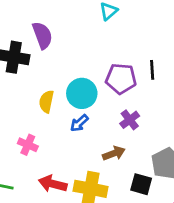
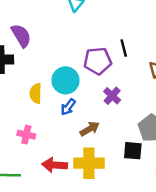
brown arrow: (114, 153) -> (90, 129), moved

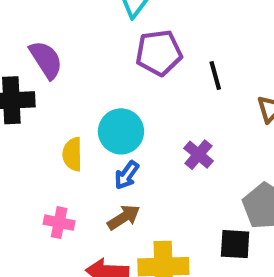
purple pentagon: (98, 61) -> (159, 53), moved
brown arrow: (90, 129) -> (124, 217), moved

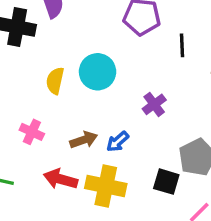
blue arrow: (127, 175) -> (118, 142), moved

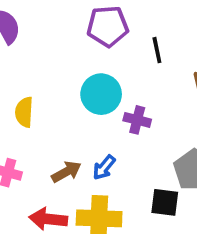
cyan circle: (98, 72) -> (101, 94), moved
purple cross: (154, 104) -> (137, 120), turned -30

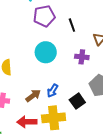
purple cross: (137, 120) -> (82, 57), moved
black square: (165, 202) -> (77, 101), moved, turned -35

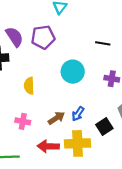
purple pentagon: (44, 16) -> (43, 37), moved
black line: (72, 25) -> (103, 43), turned -64

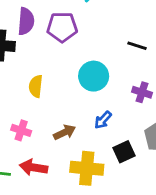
purple semicircle: (14, 37) -> (26, 21), turned 30
blue arrow: (78, 114) -> (103, 120), moved
red arrow: (48, 146) -> (34, 167), moved

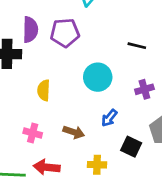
purple cross: (142, 92) -> (144, 89), turned -30
brown arrow: (65, 132) -> (74, 132), turned 48
black square: (124, 152) -> (131, 147), turned -36
yellow cross: (87, 168) -> (97, 165), size x0.6

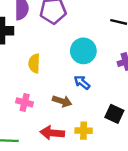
blue arrow: (109, 118) -> (82, 82), moved, turned 91
red arrow: (47, 167) -> (52, 133), moved

